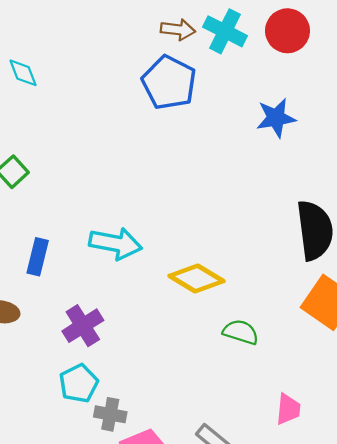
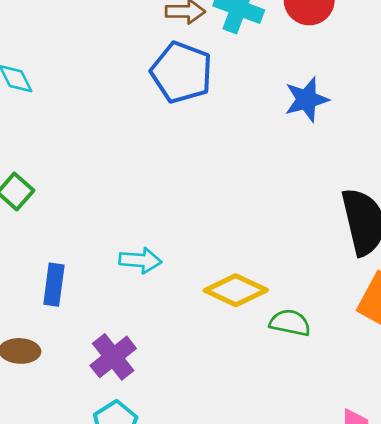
cyan arrow: (116, 243) -> (140, 260), size x0.7
green semicircle: (241, 332) -> (290, 323), moved

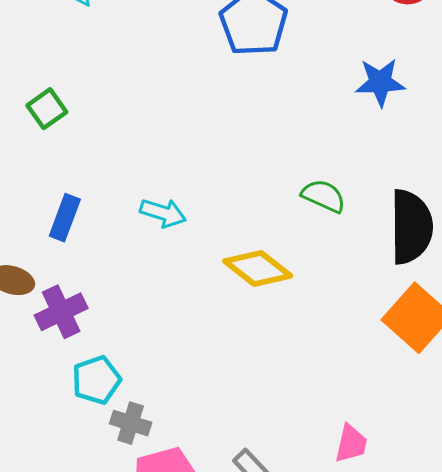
green semicircle: (290, 323) -> (324, 196), moved
purple cross: (113, 357) -> (61, 312), moved

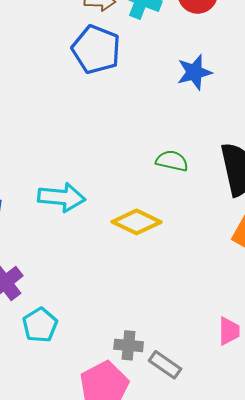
cyan arrow: (163, 213) -> (62, 197), size x1.4
gray cross: (131, 423) -> (129, 345), moved

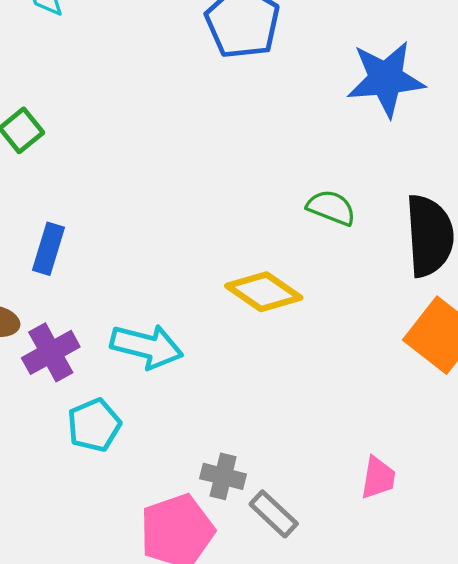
blue star: (194, 72) -> (386, 79), size x1.4
cyan arrow: (62, 197) -> (147, 346), moved

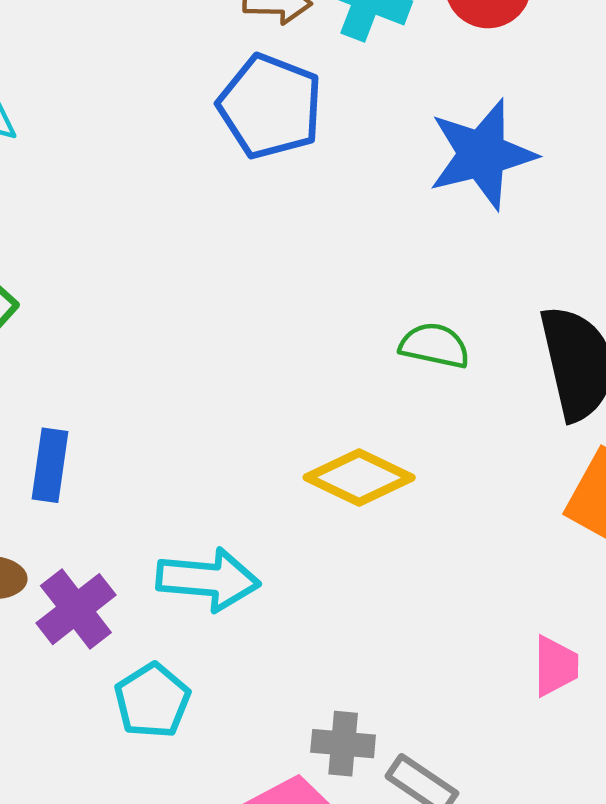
pink trapezoid: (378, 478) -> (556, 666), moved

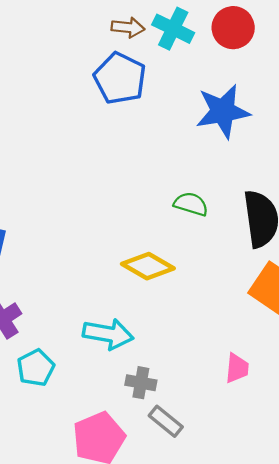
cyan arrow: (208, 579) -> (108, 334), moved
gray cross: (343, 744) -> (141, 383), moved

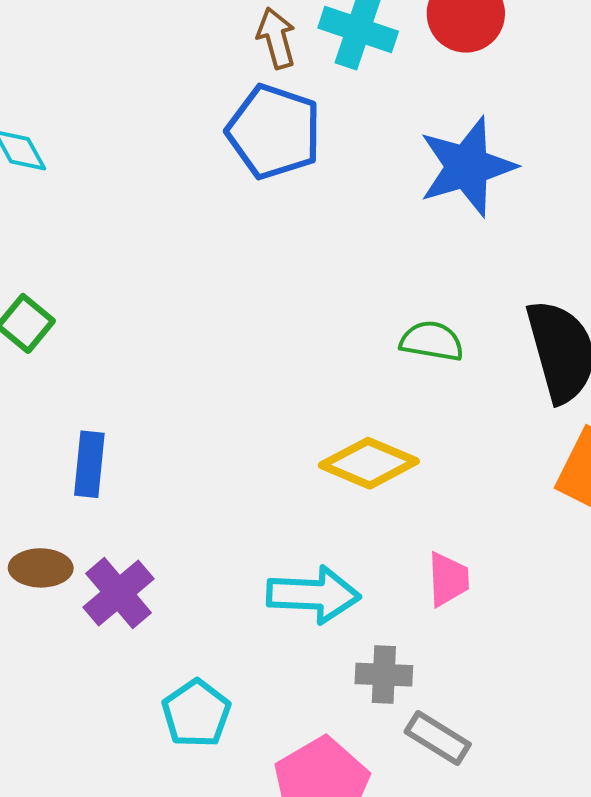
brown arrow: (128, 27) -> (276, 38), turned -104
cyan pentagon: (36, 368) -> (196, 713), moved
pink trapezoid: (237, 368) -> (448, 579), moved

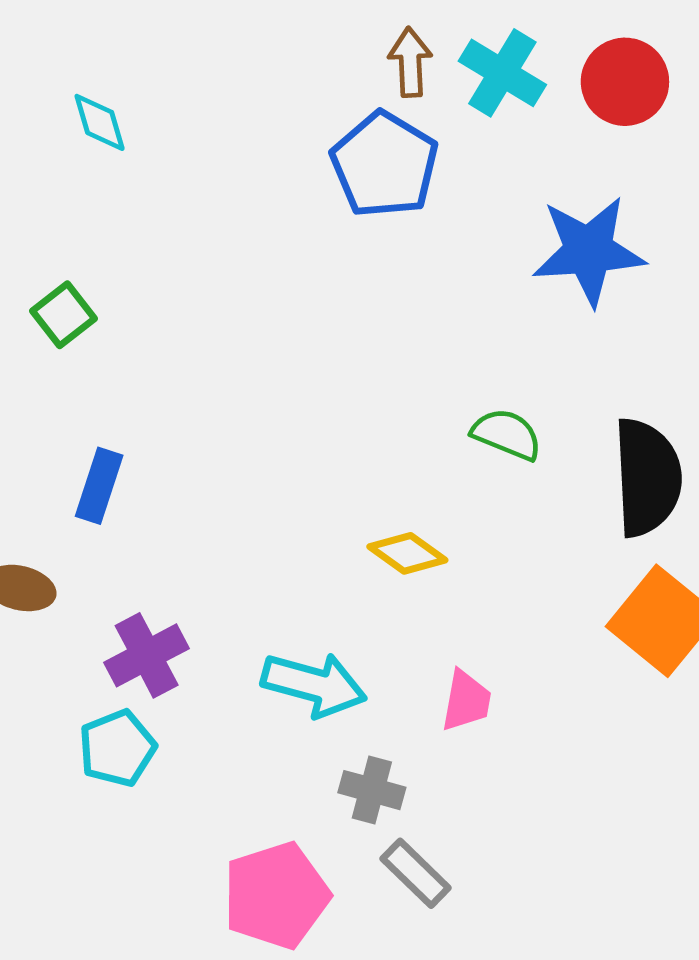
yellow diamond: (369, 463) -> (407, 553), size x0.7
purple cross: (119, 593) -> (147, 655), moved
cyan pentagon: (196, 713) -> (117, 748), moved

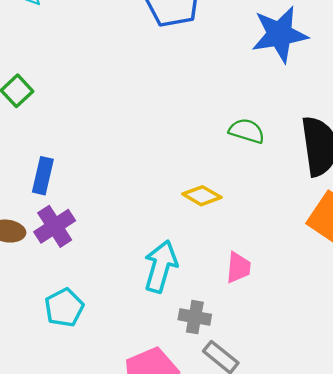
purple cross: (147, 655) -> (55, 226), moved
cyan arrow: (314, 685) -> (161, 266), turned -84

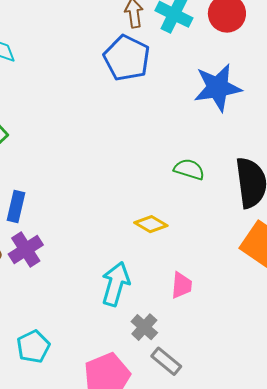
cyan pentagon: (64, 308) -> (33, 347), moved
gray cross: (195, 317) -> (144, 327), turned 32

